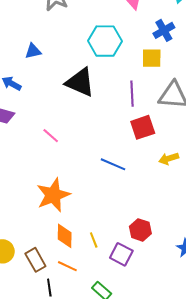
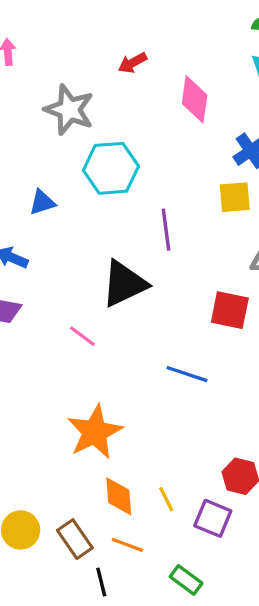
cyan hexagon: (105, 41) -> (111, 168), moved
black triangle: (80, 82) -> (124, 284), moved, turned -44
purple line: (132, 94) -> (166, 230), moved
red square: (143, 127) -> (230, 310), turned 35

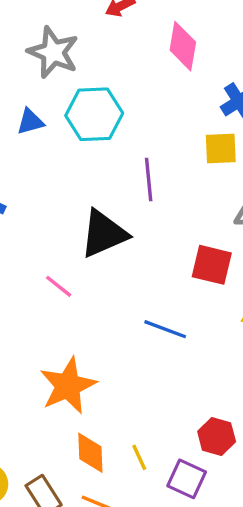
blue triangle: (42, 202) -> (30, 122), moved

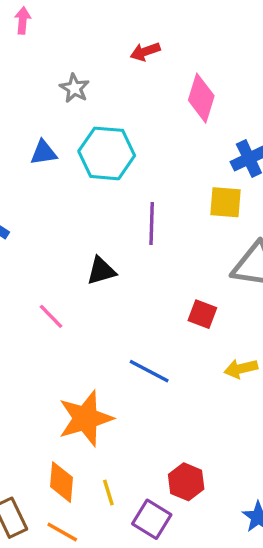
gray star: (53, 52) -> (74, 88), size x0.6
black triangle: (104, 234) -> (101, 271), size x0.6
red square: (212, 265) -> (202, 314), size x0.7
orange star: (68, 386) -> (86, 418), moved

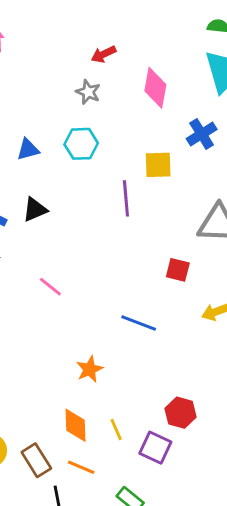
gray star: (74, 88) -> (88, 92), moved
cyan hexagon: (107, 153) -> (81, 144), size x0.7
yellow square: (226, 202) -> (158, 165), moved
black triangle: (101, 271) -> (35, 210), moved
orange star: (86, 418) -> (90, 369), size x0.6

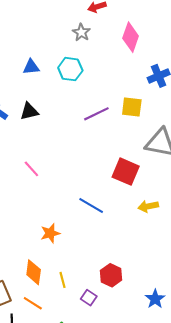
yellow square: (158, 165) -> (132, 107), moved
purple line: (126, 198) -> (96, 114), turned 60
red square: (178, 270) -> (126, 172), size x1.5
purple square: (155, 448) -> (89, 298), size x0.7

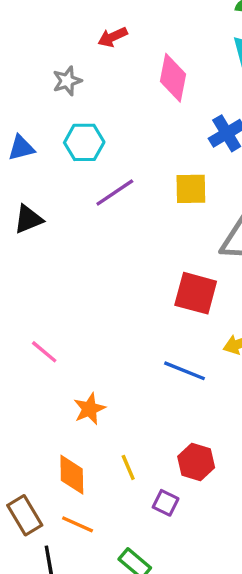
gray star: (81, 32) -> (67, 81), moved, turned 30
purple line: (96, 114) -> (115, 193), moved
pink line: (31, 169) -> (44, 352), moved
blue line: (91, 206) -> (184, 371), moved
yellow line: (63, 280) -> (128, 467), moved

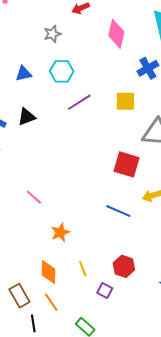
orange line: (78, 524) -> (51, 302), turned 30

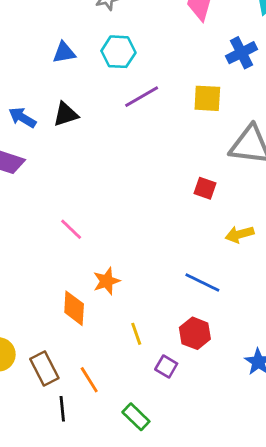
red square: (127, 164) -> (205, 188), size x0.6
blue line: (118, 211) -> (202, 282), moved
orange diamond: (49, 272) -> (74, 308), moved

